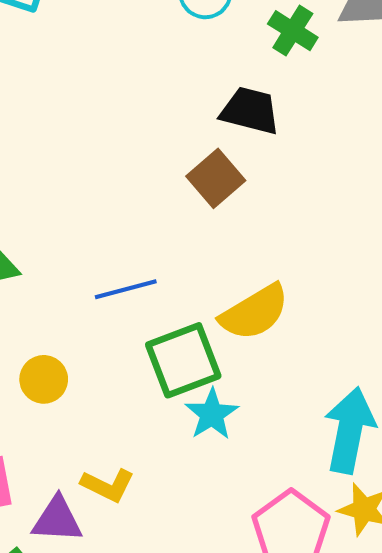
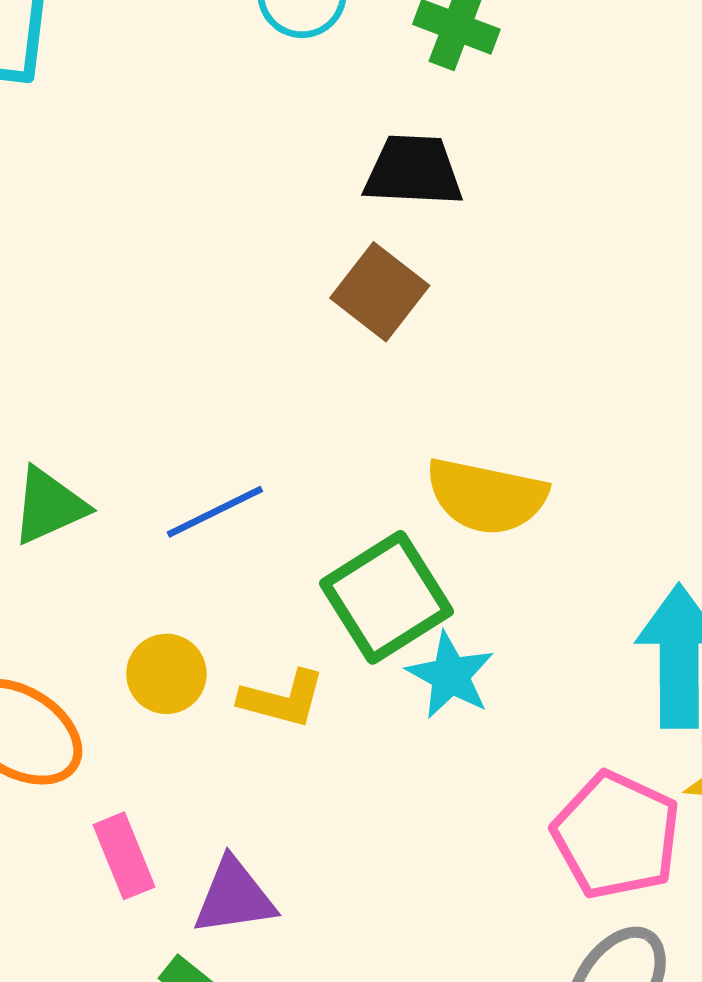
blue line: (126, 289) -> (215, 512), moved
yellow semicircle: (254, 312) -> (486, 496), turned 54
yellow L-shape: (108, 485) -> (282, 699), moved

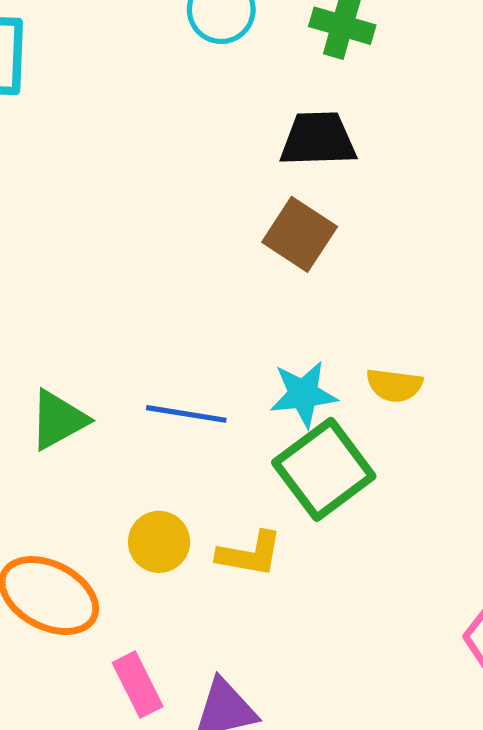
yellow semicircle: (486, 496) -> (394, 385), size x0.6
blue line: (215, 512) -> (186, 414), turned 40
cyan star: (450, 675) -> (303, 394), moved, turned -30

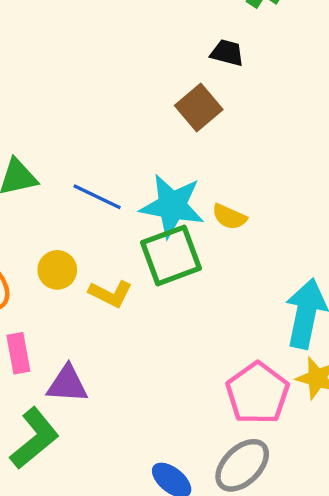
black trapezoid: (318, 139) -> (227, 53), size x0.7
cyan star: (303, 394) -> (172, 206), size x1.5

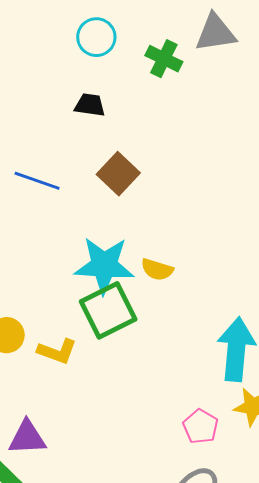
black trapezoid: (227, 53) -> (90, 105), moved
blue line: (97, 197) -> (37, 181), moved
pink pentagon: (257, 393) -> (201, 427), size x0.6

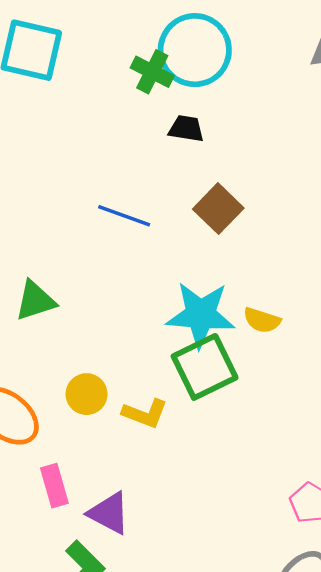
cyan circle: (96, 37) -> (195, 50), size x1.6
green cross: (164, 59) -> (152, 72), moved
purple triangle: (27, 438) -> (109, 513), turned 30

